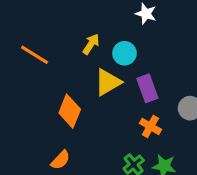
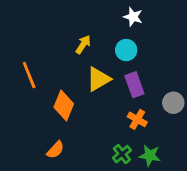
cyan circle: (125, 53) -> (126, 50), moved
orange line: (35, 55) -> (29, 75), moved, turned 36

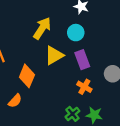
yellow arrow: (83, 44) -> (42, 28), size x1.5
orange semicircle: (55, 150) -> (15, 101), moved

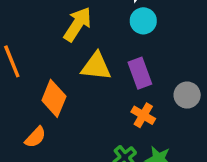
cyan circle: (76, 33) -> (143, 21), moved
yellow triangle: (54, 55) -> (96, 66), turned 36

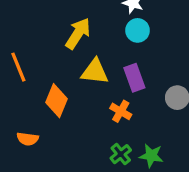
orange cross: (143, 115) -> (121, 111), moved
orange semicircle: (35, 137) -> (28, 139), moved, turned 55

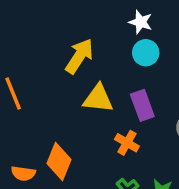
orange diamond: (57, 101) -> (59, 161), moved

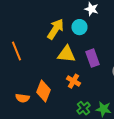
cyan circle: (146, 53) -> (79, 27), moved
orange cross: (127, 143) -> (73, 81), moved

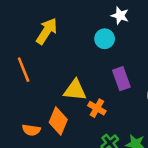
yellow arrow: (55, 29) -> (47, 31), moved
yellow triangle: (66, 54) -> (75, 90), moved

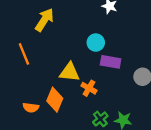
cyan circle: (105, 39) -> (96, 43), moved
purple rectangle: (121, 79) -> (111, 62), turned -60

